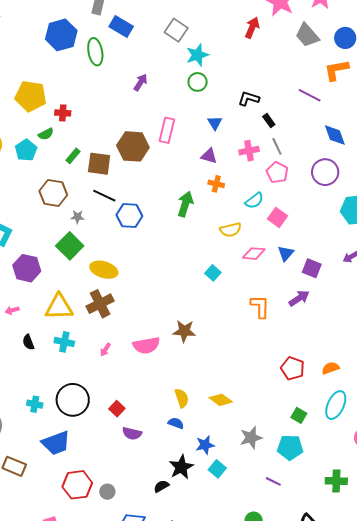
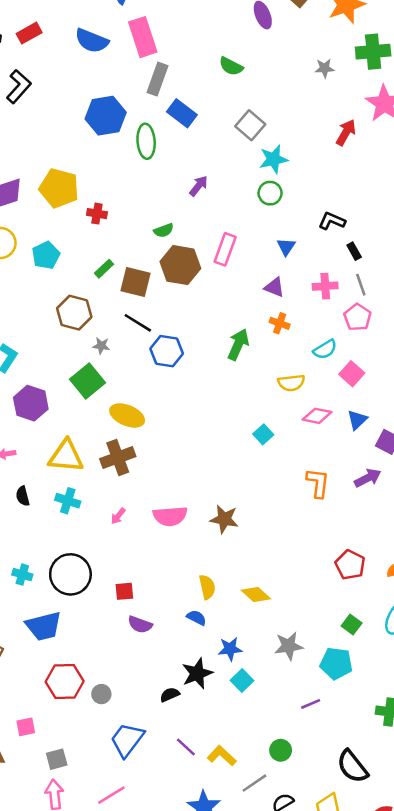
green semicircle: (46, 134) -> (164, 230), moved
brown star: (184, 331) -> (224, 519), moved
red square: (117, 409) -> (124, 591), turned 35
purple line: (273, 481) -> (311, 704), turned -56

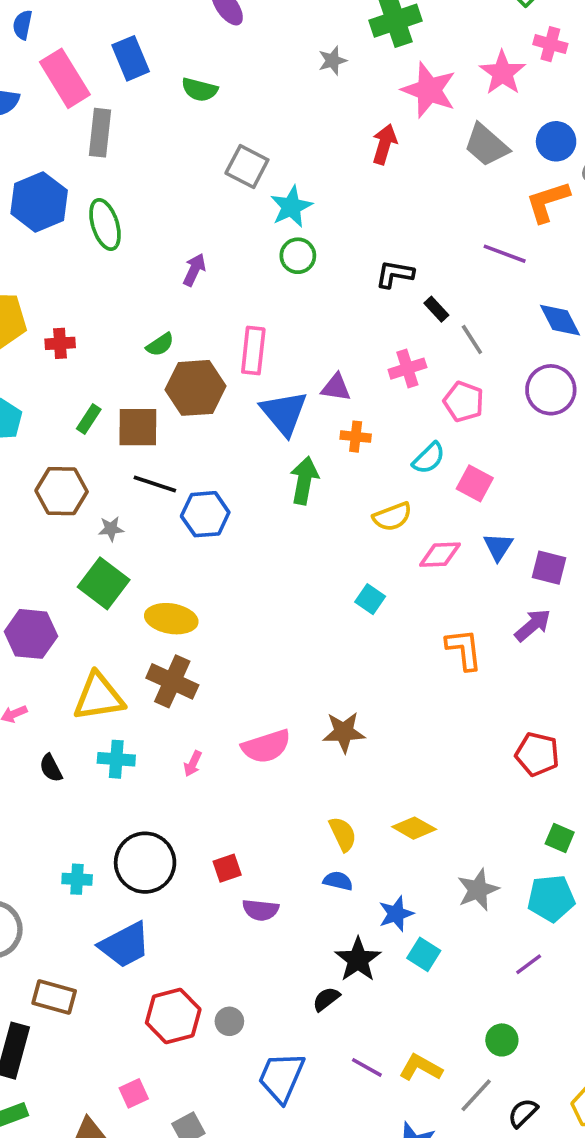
blue rectangle: (182, 113) -> (131, 58), moved, turned 44
blue triangle: (286, 247) -> (284, 413), moved, size x1.8
gray line: (361, 285) -> (472, 339), moved
brown cross: (118, 458) -> (172, 681), turned -32

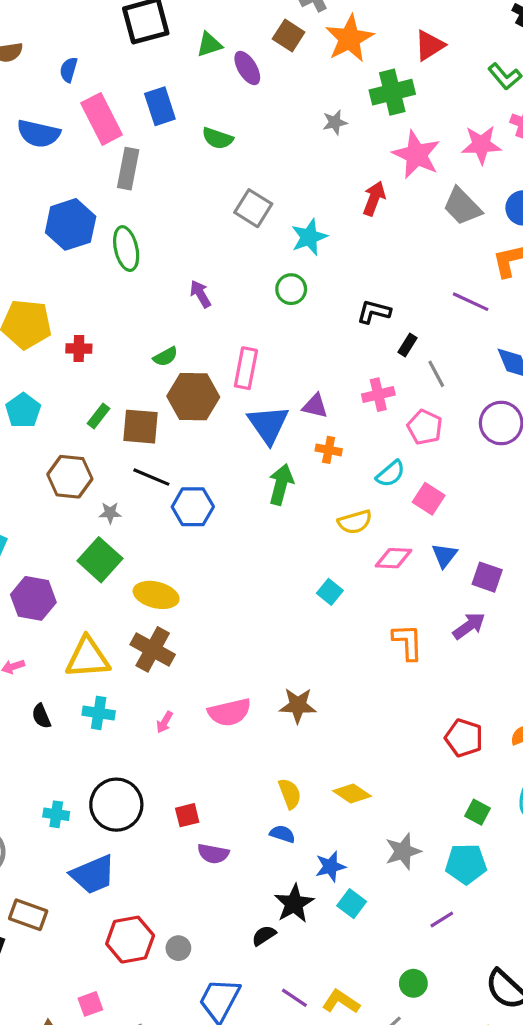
pink star: (502, 73) -> (481, 145), turned 30
cyan star: (291, 207) -> (309, 237), moved
purple arrow: (194, 270) -> (200, 294), turned -60
black rectangle: (436, 309) -> (408, 345), turned 70

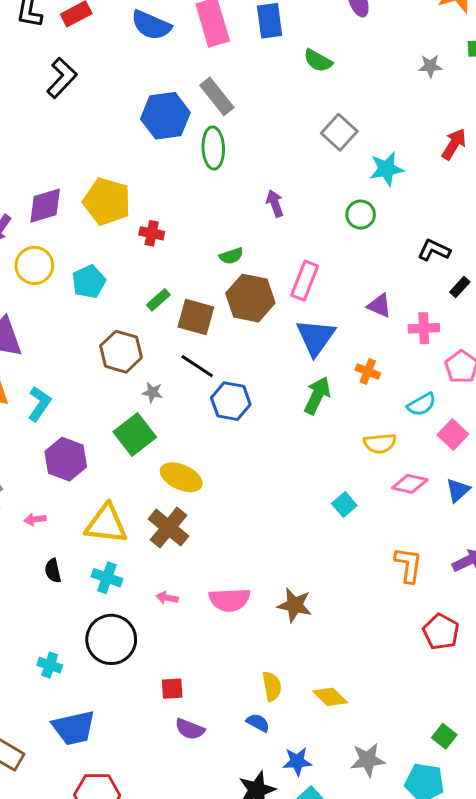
gray rectangle: (128, 169) -> (217, 96), moved, turned -60
purple triangle: (315, 406) -> (379, 306), moved
pink arrow: (165, 722) -> (167, 598), turned 60
red pentagon: (464, 738) -> (441, 632), moved
black circle: (116, 805) -> (111, 639), moved

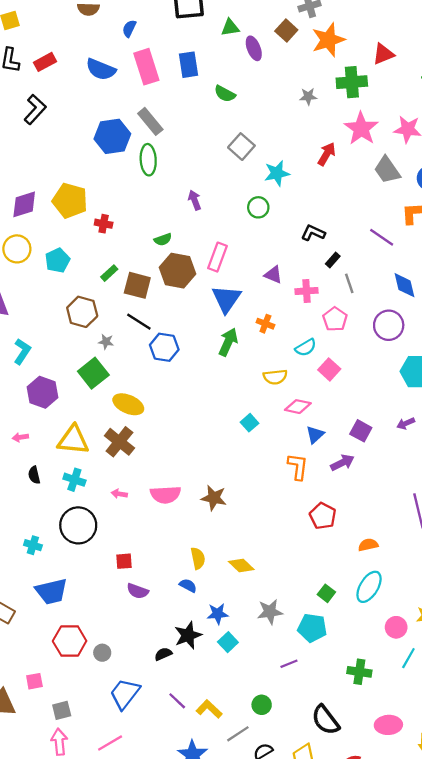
blue triangle: (458, 490) -> (315, 435), moved

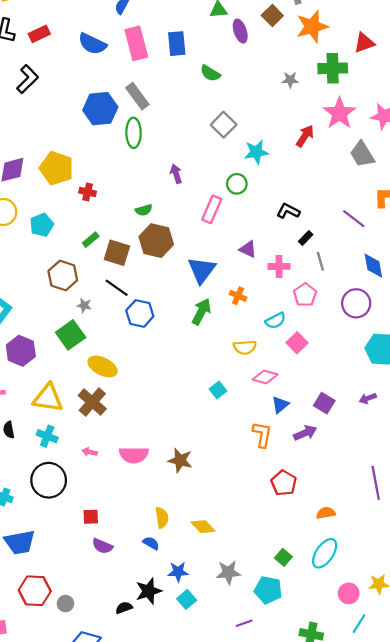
pink rectangle: (218, 257) -> (212, 209), moved

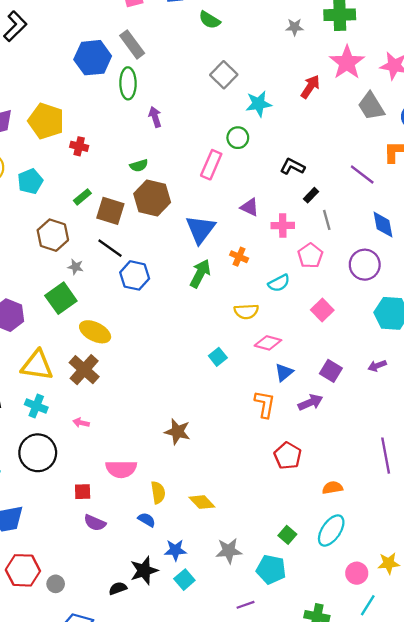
purple arrow: (176, 174) -> (155, 117), moved
pink square: (297, 343) -> (322, 310), moved
pink semicircle: (134, 455) -> (121, 469), moved

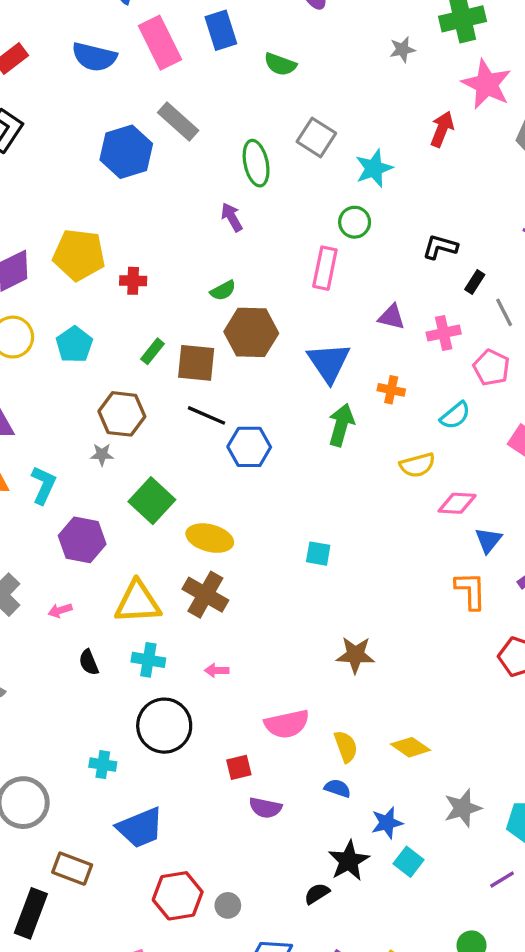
green ellipse: (128, 83) -> (256, 163), moved
gray star: (75, 267) -> (102, 455), moved
cyan square: (218, 357) -> (318, 554), moved, turned -30

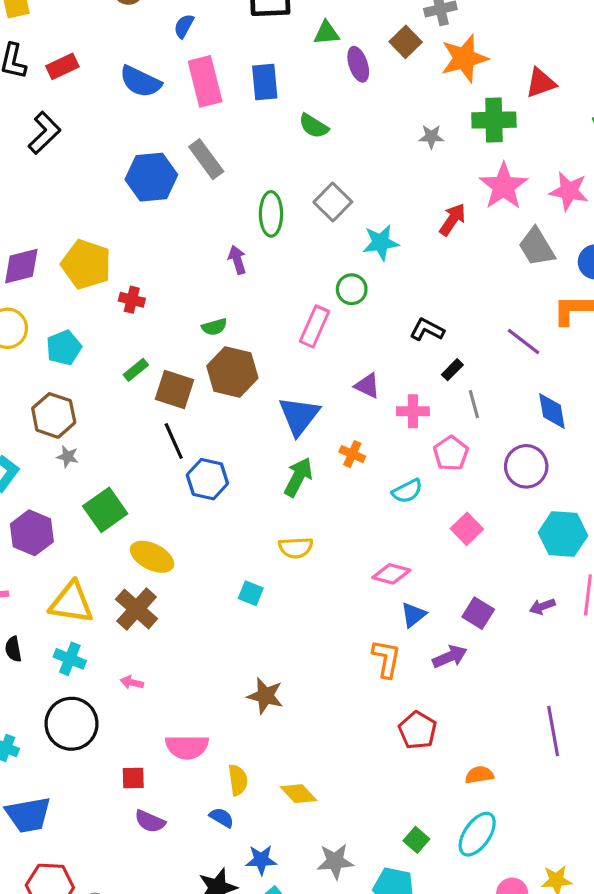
brown hexagon: (122, 414) -> (54, 415), moved
black line: (206, 415) -> (174, 441), turned 30
yellow semicircle: (417, 465) -> (296, 548), moved

